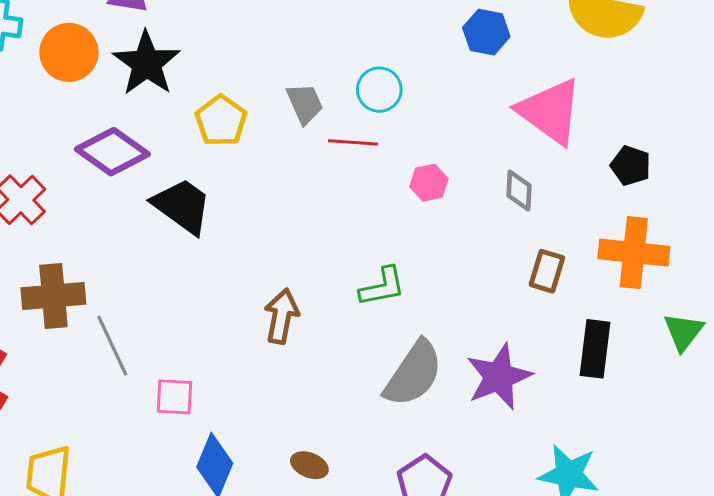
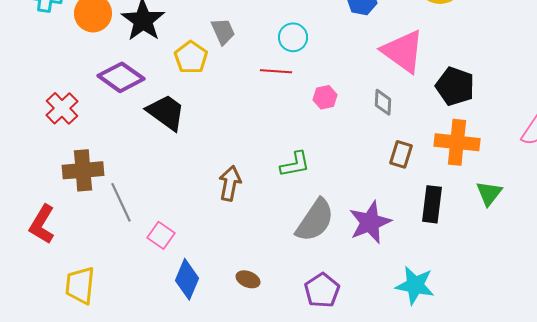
gray trapezoid: (305, 104) -> (223, 31), moved
black pentagon: (631, 166) -> (455, 86), size x1.5
pink square: (174, 397) -> (161, 235), turned 32

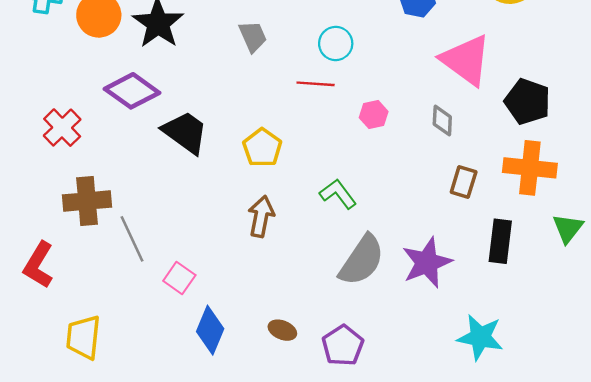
yellow pentagon: (191, 57) -> (262, 148), moved
green L-shape: (295, 164) -> (338, 194), turned -116
purple pentagon: (322, 290) -> (343, 345), moved

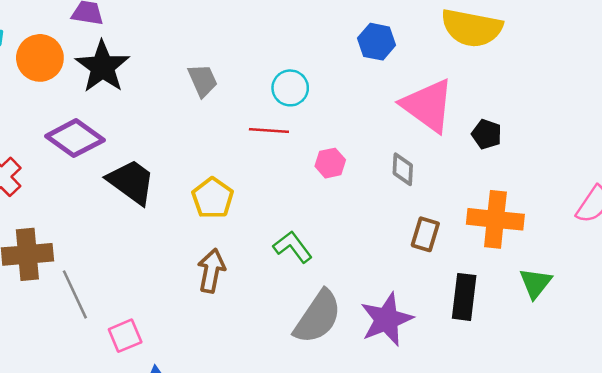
black pentagon: (528, 102) -> (487, 134), moved, size x0.6
pink square: (179, 278) -> (125, 336), turned 32

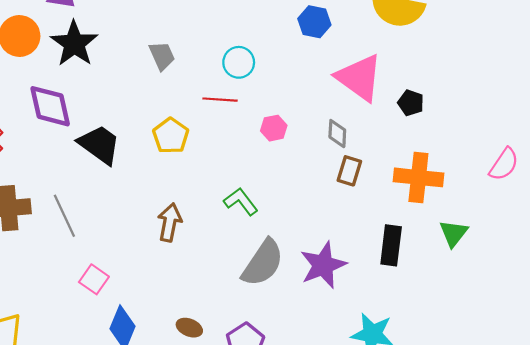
purple diamond: (75, 138) -> (50, 106), turned 42
yellow pentagon: (213, 198) -> (171, 136), moved
brown rectangle: (425, 234) -> (349, 171), moved
gray line: (75, 294) -> (64, 216), moved
pink square: (125, 336) -> (94, 279), turned -32

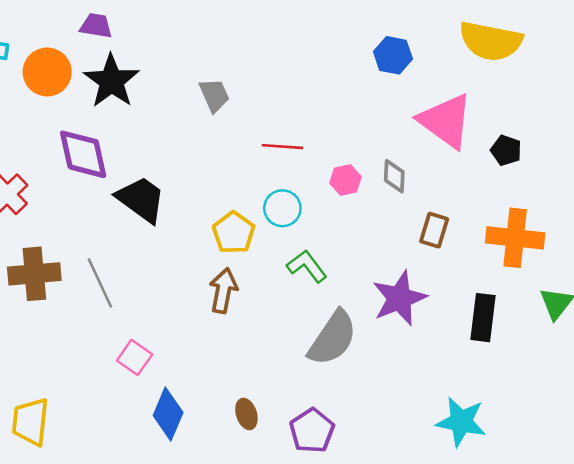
cyan circle: (239, 62) -> (282, 208), moved
gray diamond: (337, 134) -> (394, 176), moved
yellow pentagon: (171, 136) -> (234, 233), moved
purple star: (323, 265) -> (399, 298), moved
brown ellipse: (189, 328) -> (246, 414), turned 50

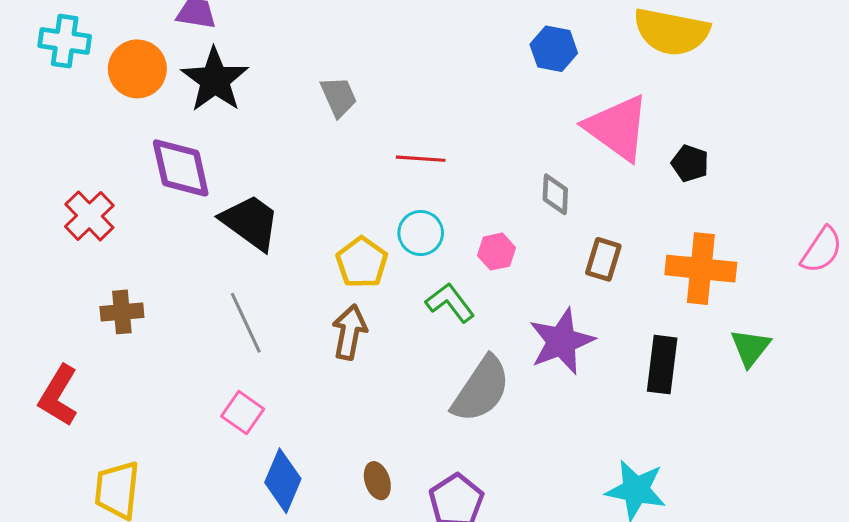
pink hexagon: (345, 180) -> (497, 252), moved
brown cross: (34, 274) -> (122, 312), size x0.7
gray line: (100, 283) -> (246, 323), moved

